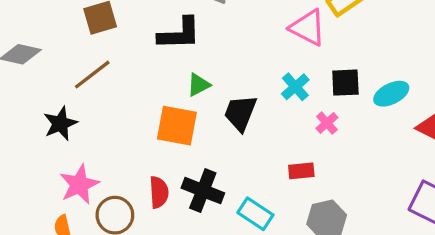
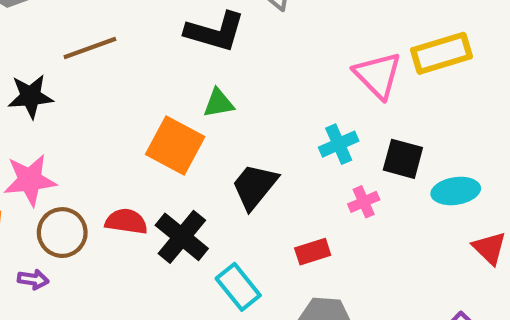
black trapezoid: (240, 113) -> (254, 186), moved
red rectangle: (301, 171) -> (313, 252), turned -30
red semicircle: (159, 192) -> (126, 221), turned -96

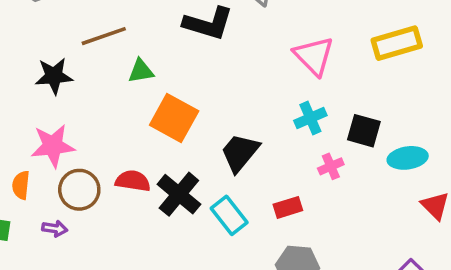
pink triangle: (378, 75) -> (314, 56), moved
green triangle: (219, 103) -> (141, 71), moved
cyan rectangle: (238, 287) -> (229, 215), moved

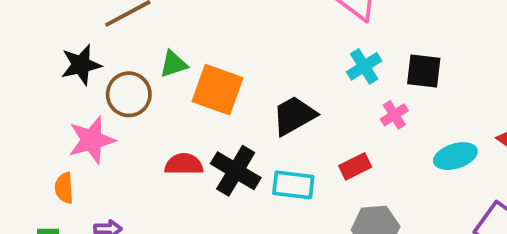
green triangle: (141, 71) -> (173, 64), moved
black trapezoid: (240, 153) -> (294, 116), turned 30
cyan ellipse: (408, 158) -> (455, 156), moved
brown circle: (79, 190) -> (129, 94), moved
cyan rectangle: (229, 215) -> (293, 185), turned -36

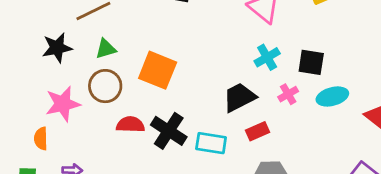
green triangle: (173, 64) -> (106, 49), moved
brown circle: (129, 94) -> (105, 86), moved
black trapezoid: (294, 116) -> (239, 97), moved
cyan ellipse: (455, 156) -> (332, 96), moved

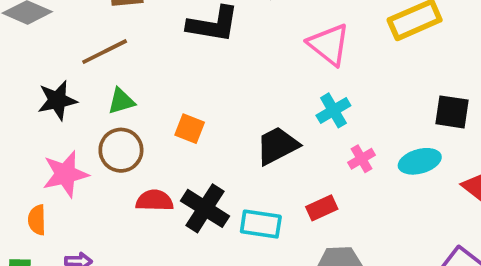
black square: (311, 62) -> (452, 112), moved
orange square: (158, 70) -> (190, 129), size x0.6
black trapezoid: (239, 97) -> (277, 146), moved

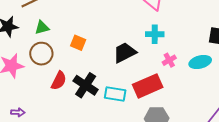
cyan cross: (333, 110) -> (155, 34), turned 30
red semicircle: (155, 201) -> (59, 81), turned 114
red rectangle: (322, 208) -> (148, 86), size x1.8

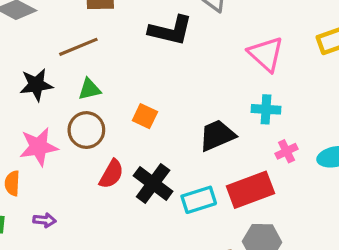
cyan rectangle: (115, 94) -> (199, 200), turned -30

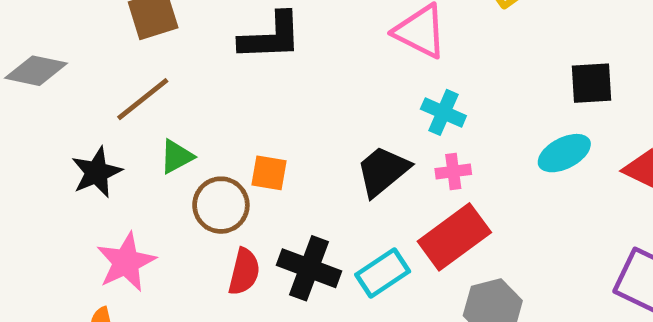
cyan cross: (266, 109) -> (443, 112), turned 36
brown circle: (86, 130) -> (221, 205), moved
pink cross: (287, 151) -> (453, 171), moved, turned 35

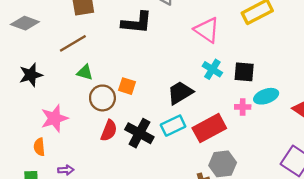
black square: (592, 83) -> (244, 72), moved
green triangle: (177, 157) -> (85, 72), turned 36
pink cross: (453, 171) -> (243, 107), moved
black star: (97, 172) -> (31, 75), moved
cyan rectangle: (383, 273) -> (173, 126), moved

